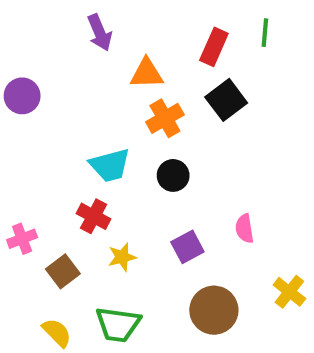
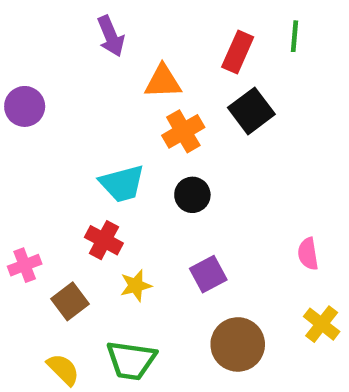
pink semicircle: (245, 229) -> (308, 254), moved

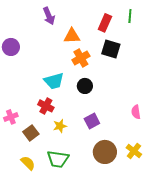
black square: (251, 111) -> (111, 49), turned -36
yellow cross: (322, 324) -> (134, 151), moved

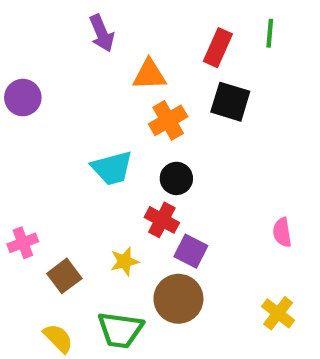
red cross: (46, 106) -> (162, 220), moved
purple square: (92, 121) -> (191, 251), turned -35
brown circle: (105, 152) -> (178, 299), moved

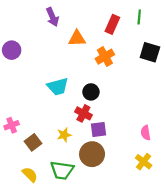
black square: (230, 102) -> (150, 52), moved
orange cross: (168, 120) -> (105, 57), moved
pink semicircle: (282, 232) -> (146, 133), moved
purple square: (191, 251) -> (98, 129), turned -35

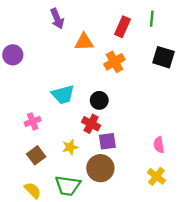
pink cross: (12, 125) -> (33, 121), moved

